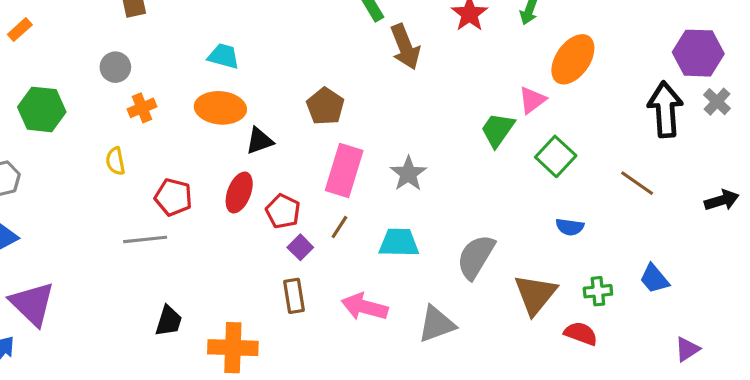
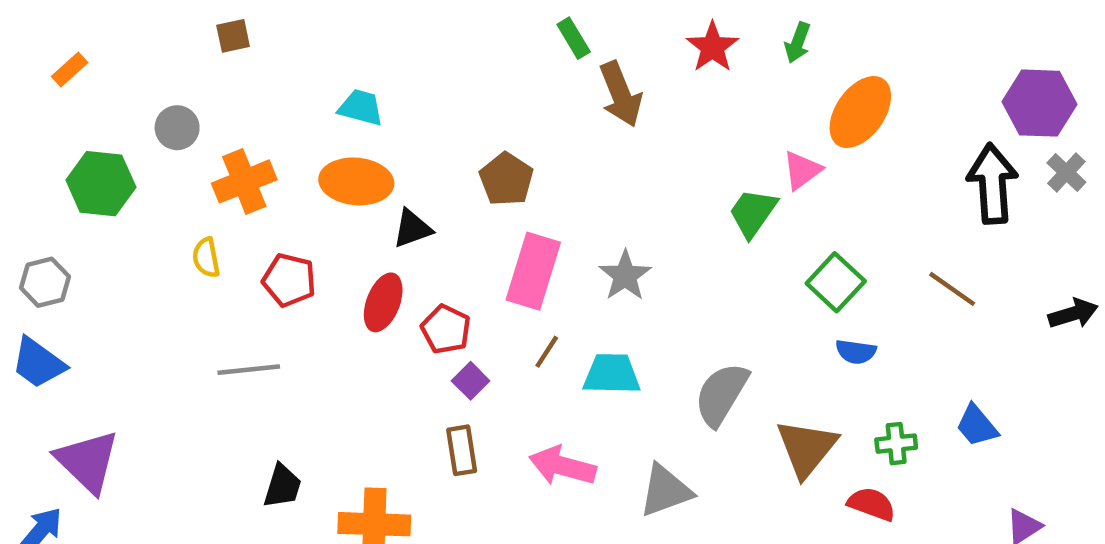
gray circle: (115, 67) -> (177, 128), moved
orange cross: (142, 108) -> (244, 181), size x1.5
green square: (556, 156) -> (836, 282), moved
red pentagon: (173, 197) -> (289, 280), moved
brown line: (339, 227) -> (547, 352), moved

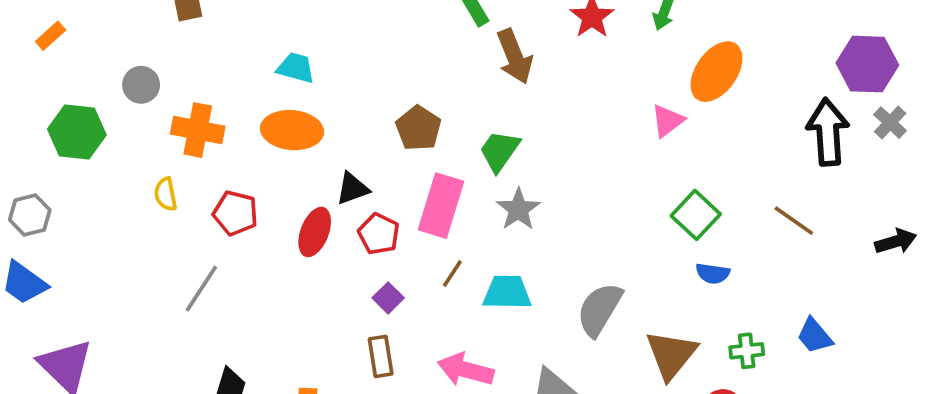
orange cross: (244, 181) -> (198, 130), turned 33
green trapezoid: (753, 213) -> (500, 151), moved
black triangle: (412, 228) -> (352, 189), moved
red pentagon: (446, 329) -> (379, 234), moved
gray line: (249, 370) -> (201, 289), turned -51

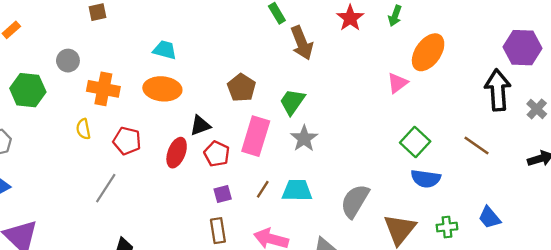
gray cross: (890, 123) -> (537, 109), moved
brown line: (452, 273) -> (263, 189), moved
blue semicircle: (713, 273) -> (426, 179), size x1.4
purple square: (388, 298) -> (223, 194), turned 30

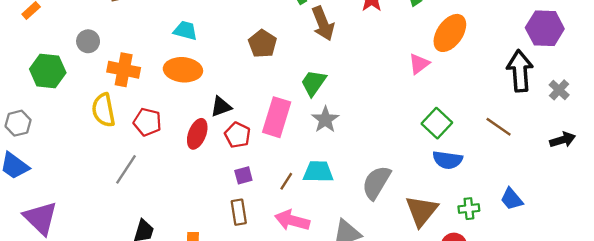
brown pentagon: (242, 88) -> (262, 44), moved
yellow semicircle: (83, 129) -> (103, 110), size x1.6
brown line: (263, 189) -> (286, 181), moved

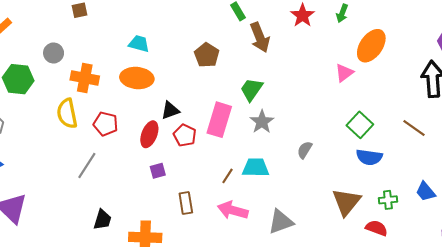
purple square: (243, 175) -> (158, 171), moved
gray semicircle: (376, 182) -> (305, 150), moved, size x0.6

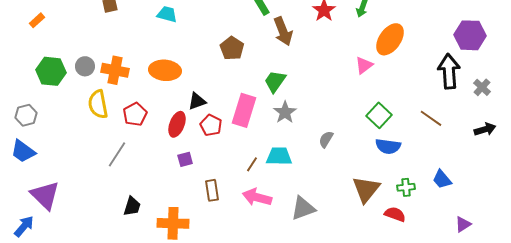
cyan trapezoid: (139, 44) -> (167, 14), moved
gray circle: (54, 53) -> (85, 66), moved
red pentagon: (106, 124) -> (135, 114), turned 30

